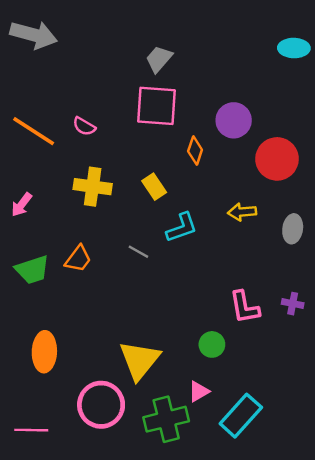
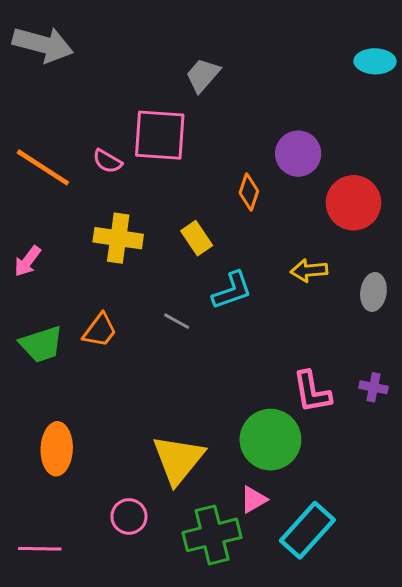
pink square: (156, 106) -> (160, 135), moved
green circle: (212, 344) -> (270, 440), size x1.8
pink circle: (101, 405) -> (129, 516), size x0.6

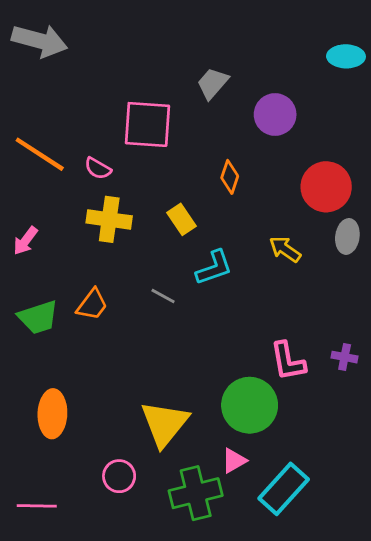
gray trapezoid: (203, 75) -> (213, 83), moved
purple circle: (298, 154) -> (275, 114), moved
pink semicircle: (107, 161) -> (98, 168), moved
yellow arrow: (309, 270) -> (285, 249), turned 40
gray ellipse: (373, 292) -> (347, 236), moved

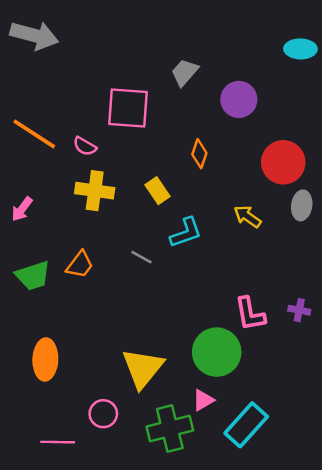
pink line: (37, 506) -> (58, 442), moved

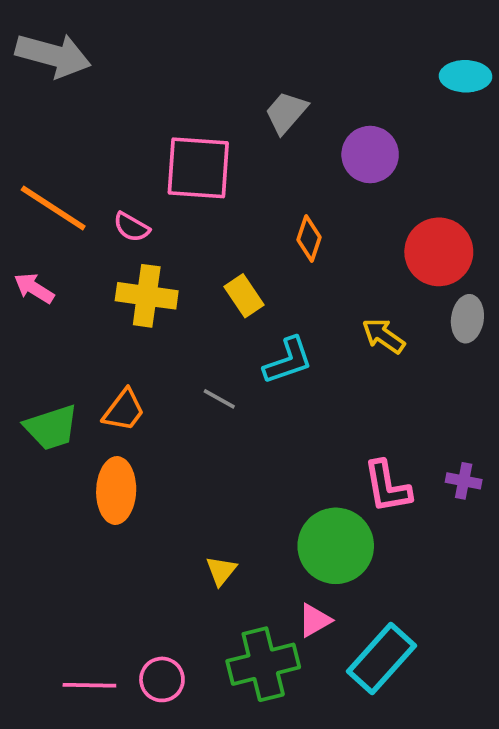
pink arrow: (22, 209) -> (34, 288), moved, turned 85
orange ellipse: (45, 359) -> (116, 490), moved
yellow triangle: (143, 368) -> (221, 571), size x0.5
pink circle: (103, 414) -> (162, 679), moved

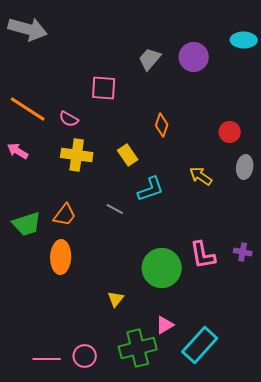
purple circle: (370, 155) -> (194, 57), moved
pink square: (198, 168) -> (104, 88), size x0.7
red circle: (439, 252) -> (230, 132), size x0.6
green circle: (336, 546) -> (162, 268), moved

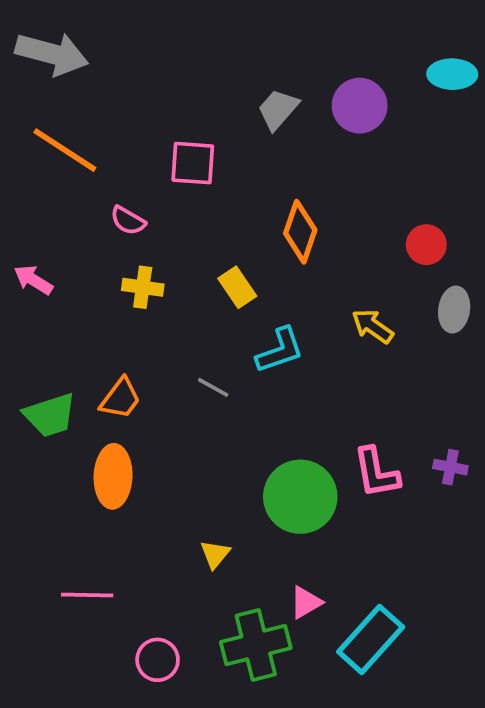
orange line: (28, 109) -> (65, 150), moved
orange diamond: (162, 125) -> (300, 232), size x1.4
yellow cross: (77, 155) -> (143, 287), size x0.7
pink line: (47, 359) -> (87, 595), moved

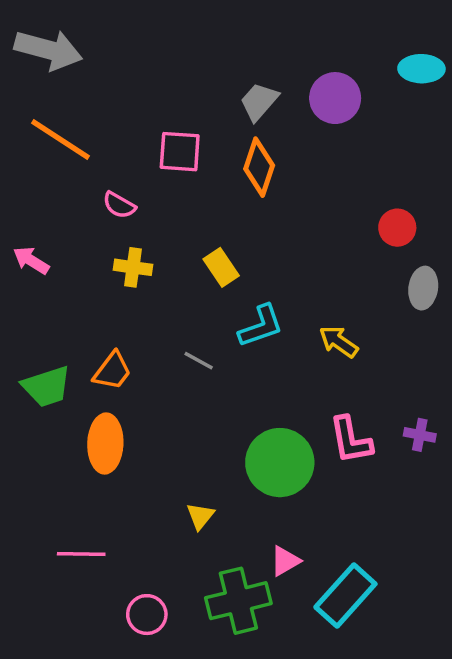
orange diamond: (300, 232) -> (259, 167), moved
yellow arrow: (373, 326) -> (339, 342), moved

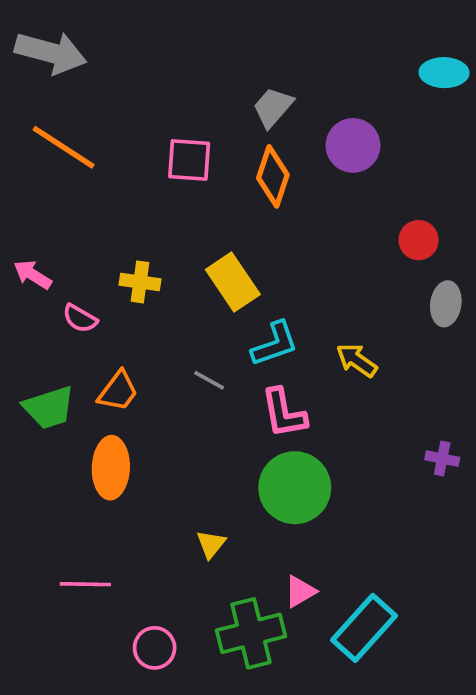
purple circle: (335, 98) -> (353, 145), moved
pink semicircle: (119, 205) -> (80, 318), moved
yellow rectangle: (221, 267) -> (233, 282), size x1.4
pink L-shape: (351, 440) -> (284, 413), moved

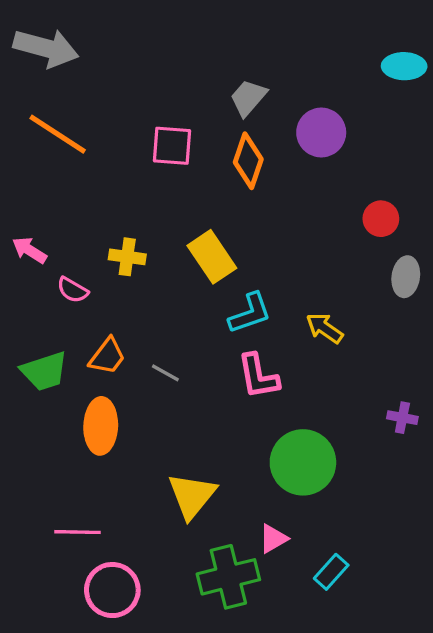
gray line: (209, 380) -> (165, 373), moved
green circle: (295, 488) -> (303, 462), moved
yellow triangle: (211, 544) -> (192, 496), size x1.8
cyan rectangle: (364, 628) -> (331, 572), size x0.6
pink circle: (155, 648) -> (112, 590), moved, size x1.4

